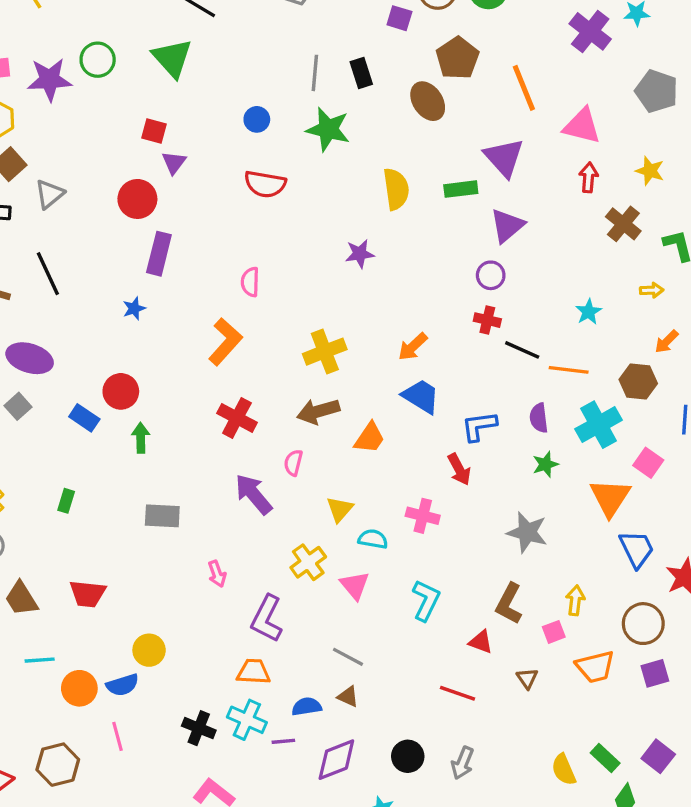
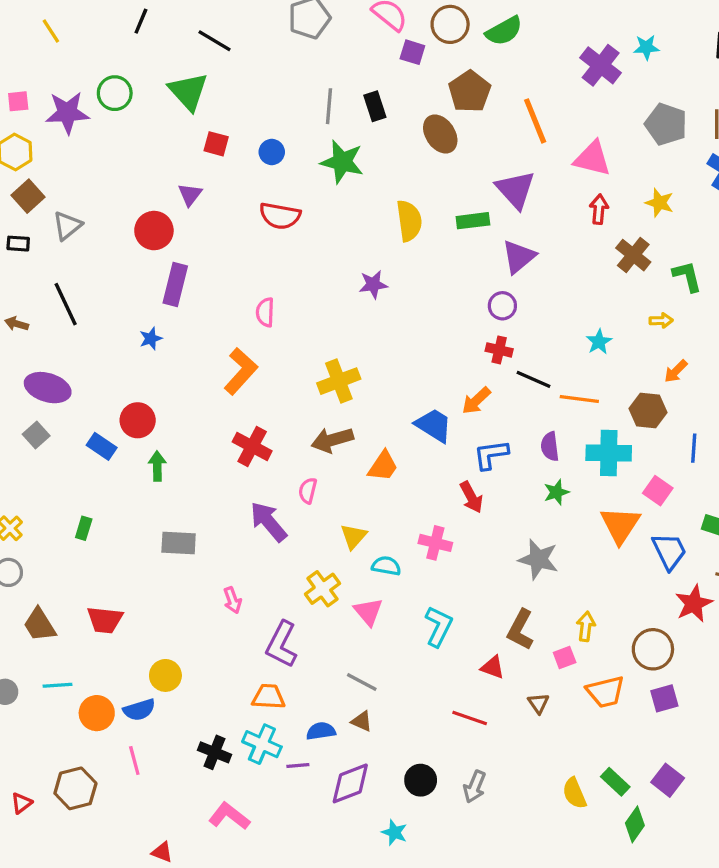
red square: (154, 131) -> (216, 144), moved
orange arrow: (413, 347) -> (476, 401), moved
cyan cross: (598, 425) -> (609, 453), turned 30
blue trapezoid: (637, 549) -> (669, 551), moved

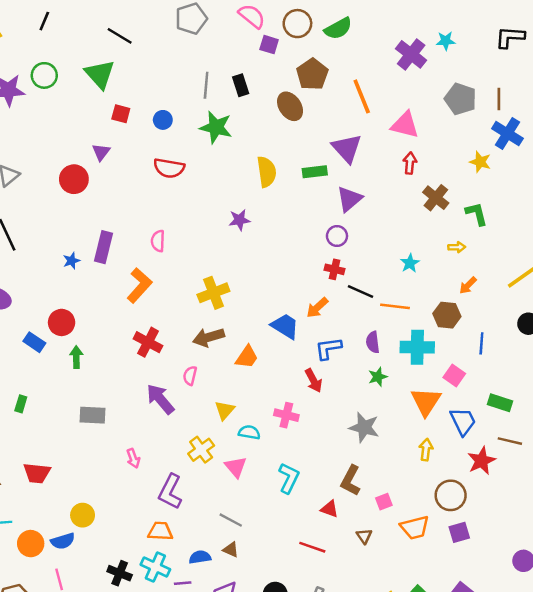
black line: (141, 21) -> (44, 21), moved
yellow star: (659, 203) -> (480, 162), moved
purple rectangle: (175, 285) -> (104, 247), moved
yellow arrow: (586, 626) -> (426, 450), moved

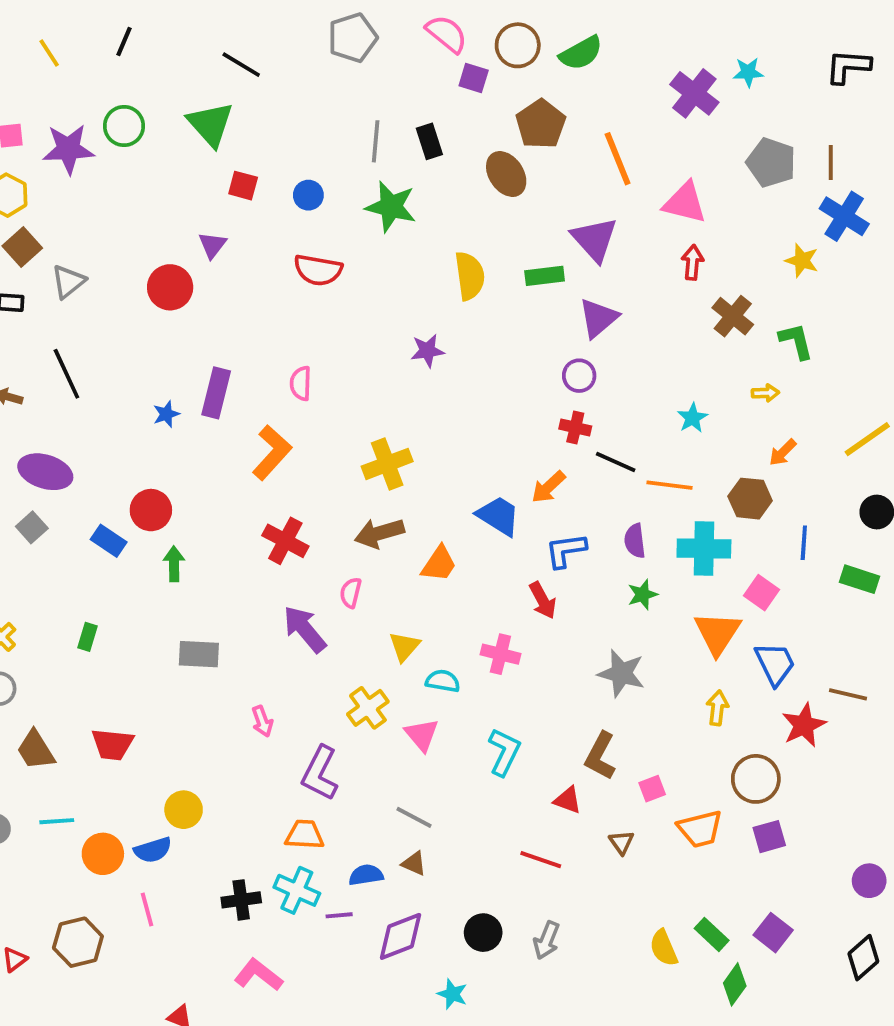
green rectangle: (500, 403) -> (860, 579), moved
black cross: (120, 573) -> (241, 900), turned -30

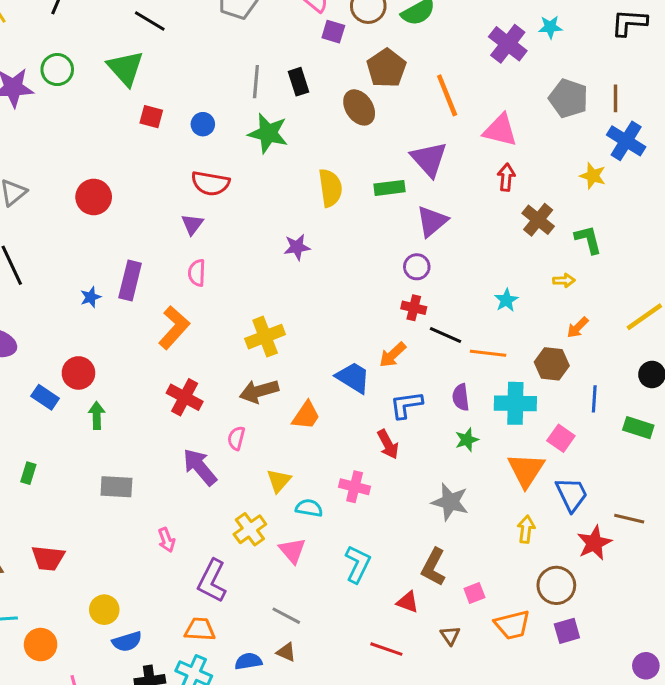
purple triangle: (212, 245) -> (192, 224), moved
blue semicircle: (153, 850) -> (127, 642), moved

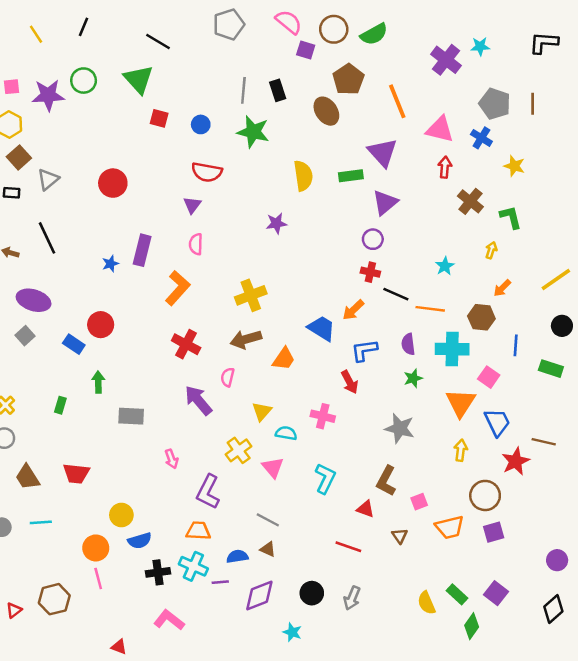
blue cross: (626, 141) -> (481, 138), moved, size x0.7
yellow arrow: (564, 280) -> (491, 250), turned -70
green arrow: (97, 415) -> (98, 382), moved
orange circle: (41, 645) -> (96, 548), moved

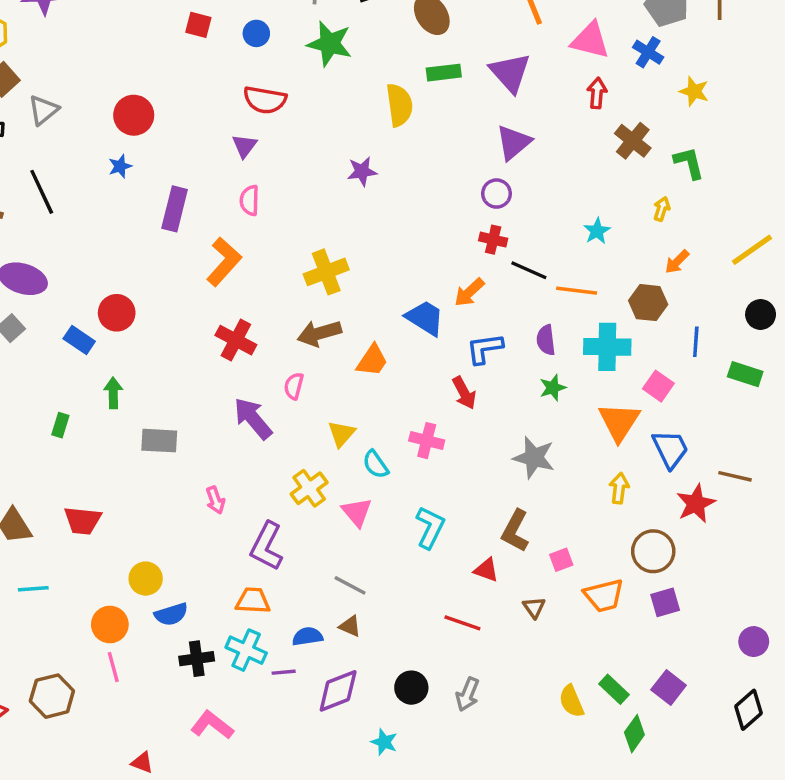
green rectangle: (351, 176) -> (444, 73), moved
blue star: (110, 264) -> (120, 166), moved
cyan semicircle: (286, 433) -> (376, 464), turned -135

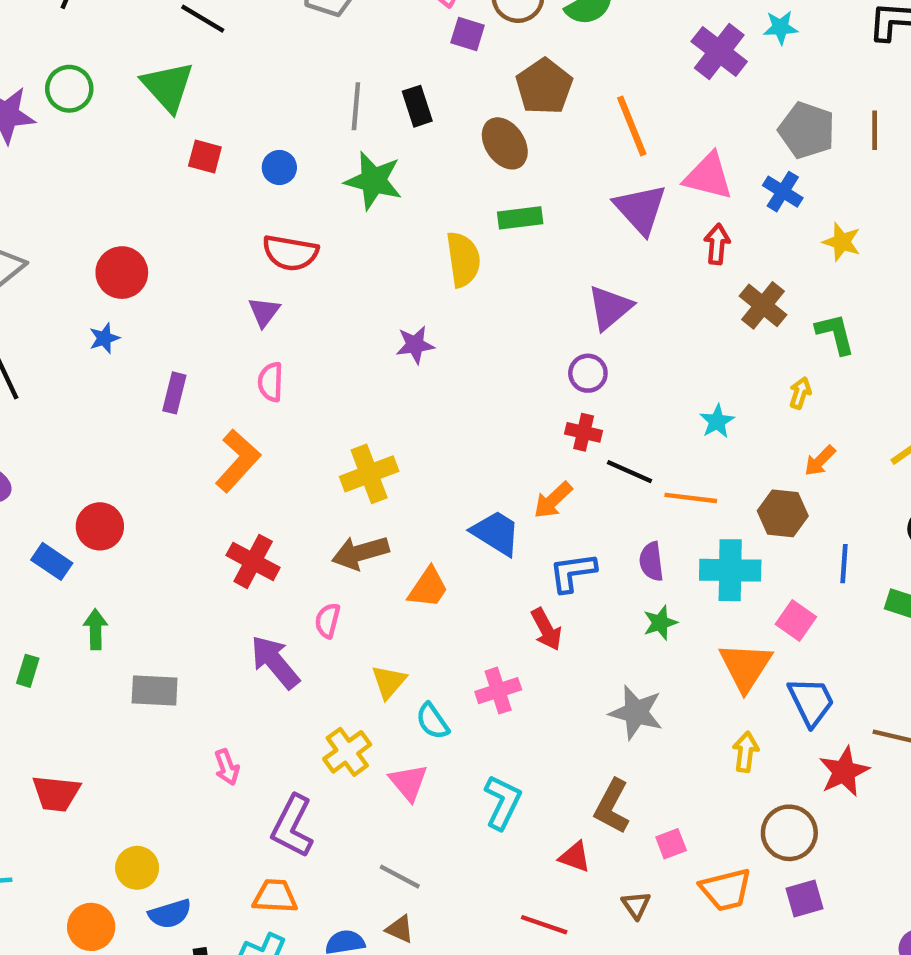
purple triangle: (510, 73) -> (640, 209), moved
purple rectangle: (175, 209) -> (174, 393), size x0.7
pink cross: (427, 441) -> (498, 691), turned -32

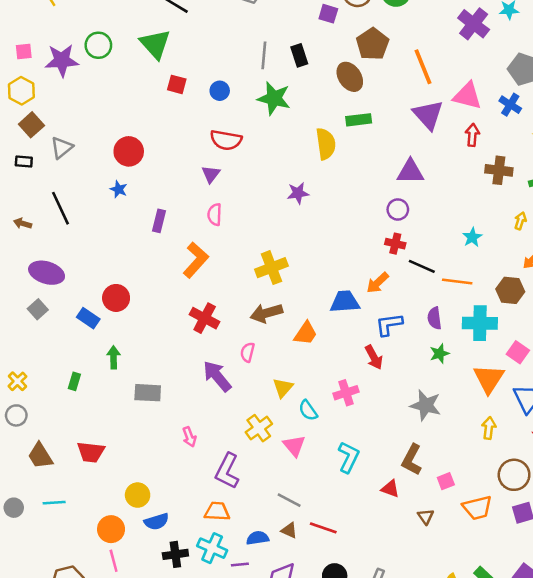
brown cross: (763, 305) -> (499, 170), turned -32
purple triangle: (610, 308) -> (410, 172), turned 40
blue star: (104, 338) -> (119, 189), turned -30
blue trapezoid: (496, 533) -> (345, 302), turned -36
red line: (544, 925) -> (323, 528), moved

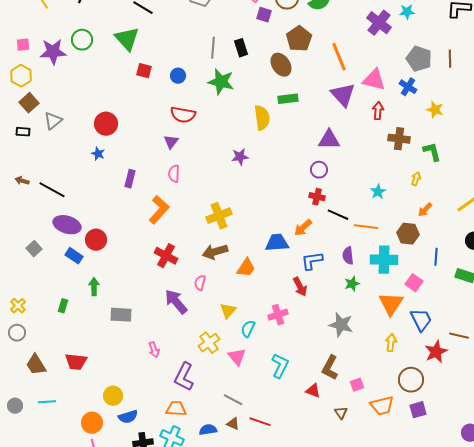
black line: (60, 208) -> (52, 190), moved, turned -36
purple ellipse: (47, 273) -> (67, 225), moved
cyan semicircle: (308, 410) -> (248, 329), turned 60

